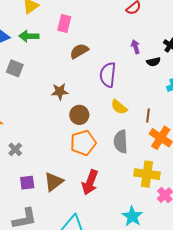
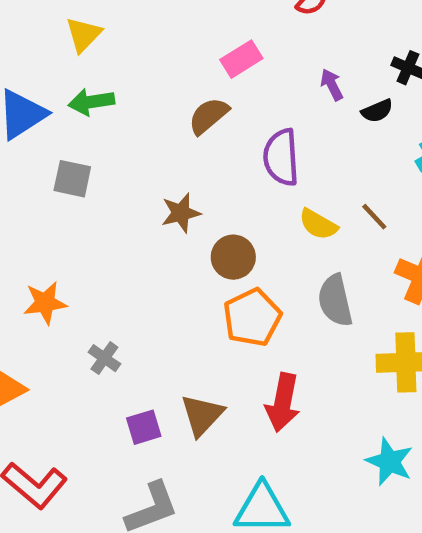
pink rectangle: (64, 23) -> (241, 59), moved, turned 54
brown line: (148, 116) -> (374, 217), moved, turned -40

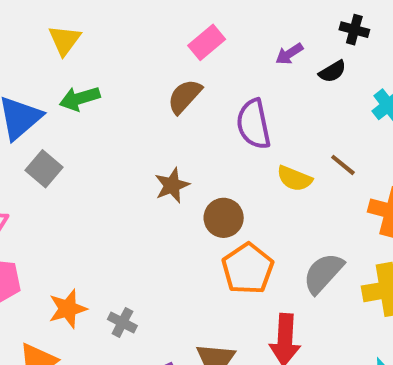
purple arrow: (332, 85) -> (289, 54), turned -88
gray square: (72, 179) -> (44, 169), moved, turned 36
gray semicircle: (335, 300) -> (323, 273), moved, turned 63
orange star: (45, 303) -> (68, 309), moved

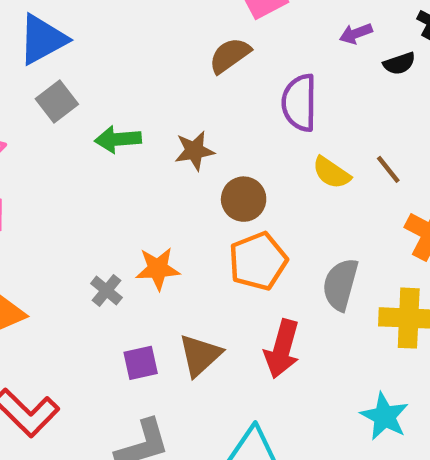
green arrow: (80, 98) -> (118, 139), moved
gray semicircle: (323, 273) -> (340, 284), turned -39
orange star: (68, 309) -> (158, 269), moved

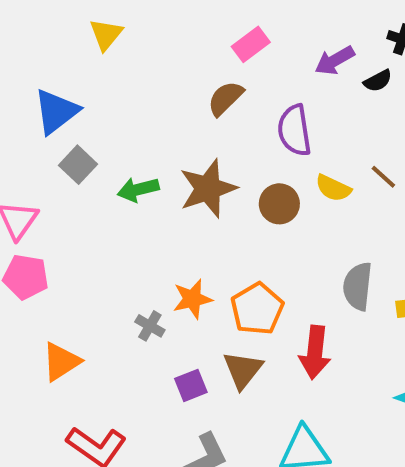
purple arrow: (356, 34) -> (335, 61), size x1.4
brown star: (194, 151) -> (208, 188), size x1.6
brown circle: (244, 199) -> (279, 204), moved
orange pentagon: (258, 261) -> (257, 309), moved

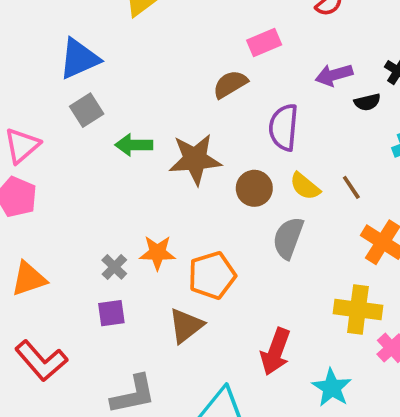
gray semicircle: (358, 286) -> (288, 238), moved
red arrow: (315, 352) -> (275, 352), moved
purple square: (191, 385) -> (111, 313), moved

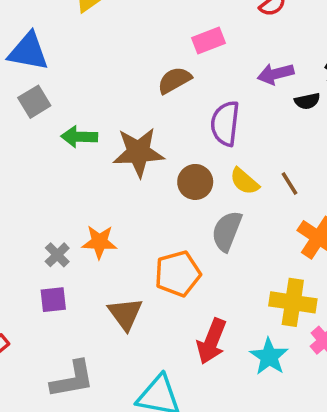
blue triangle: (79, 59) -> (28, 52), turned 33
orange pentagon: (212, 275) -> (178, 274), moved
brown triangle: (186, 326) -> (125, 314), turned -30
cyan star: (332, 388) -> (269, 357), moved

